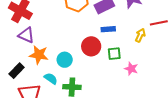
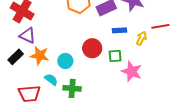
blue rectangle: (108, 29) -> (120, 30), moved
pink star: (131, 69) -> (132, 71), size x1.5
black rectangle: (17, 71) -> (16, 57), moved

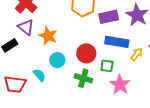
blue rectangle: (120, 30) -> (117, 42), size x1.6
orange star: (40, 55) -> (48, 36), moved
green cross: (72, 88) -> (83, 78), moved

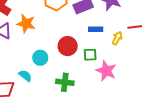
orange star: (48, 36) -> (26, 24), moved
blue rectangle: (117, 42) -> (96, 29), size x0.6
green cross: (83, 78) -> (65, 82), moved

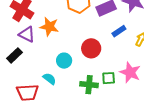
blue rectangle: (96, 29) -> (119, 31), turned -32
green square: (90, 55) -> (109, 78), moved

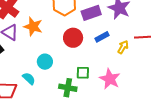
red circle: (91, 48) -> (73, 38), moved
green square: (109, 78) -> (83, 73), moved

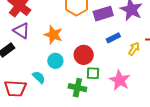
orange star: (33, 27) -> (53, 35), moved
red circle: (73, 38) -> (84, 55), moved

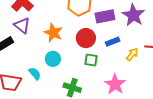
red circle: (84, 55) -> (86, 38), moved
green square: (93, 73) -> (91, 60), moved

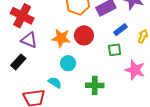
red circle: (86, 38) -> (84, 35), moved
green square: (91, 60) -> (115, 50), moved

